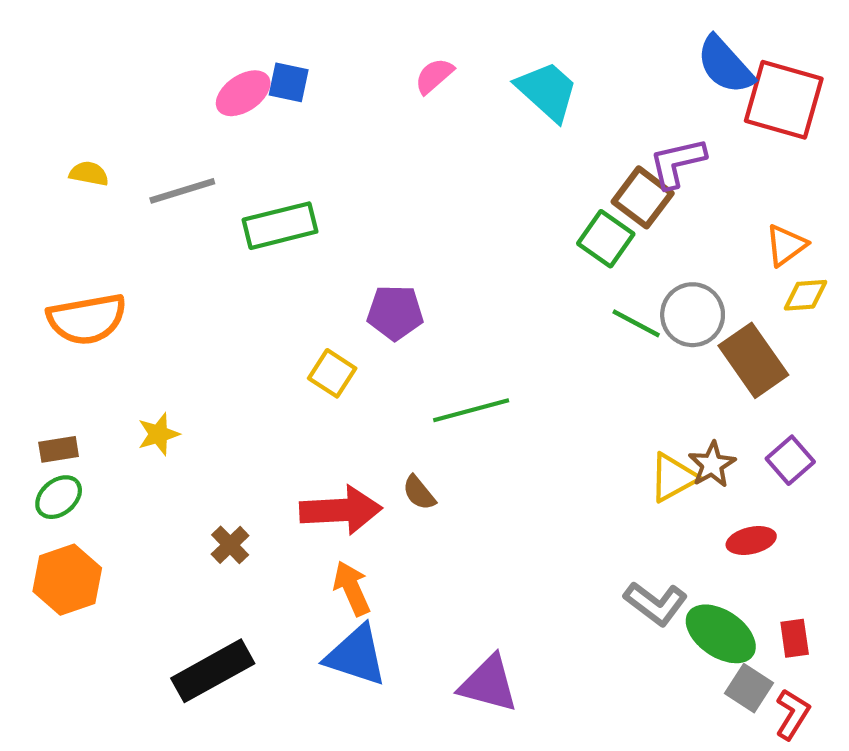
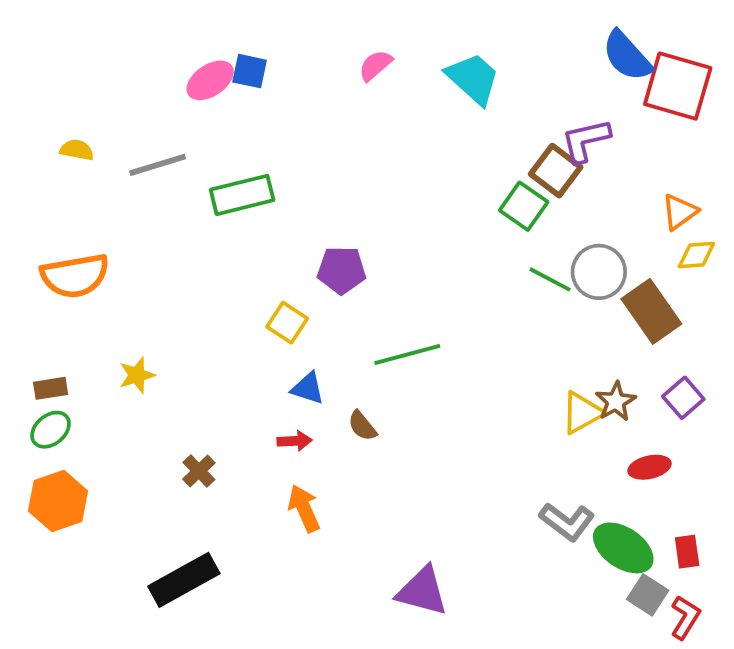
red arrow: (341, 510) -> (295, 441), size x0.5
blue triangle: (356, 656) -> (308, 388), moved, size x0.6

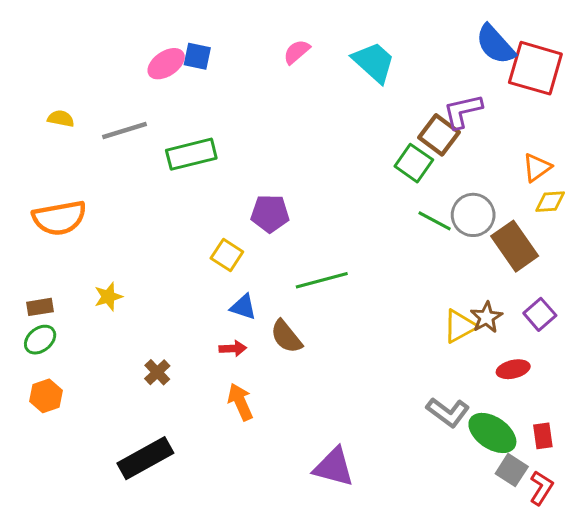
brown semicircle: (362, 426) -> (286, 337), size x1.4
orange hexagon: (58, 501) -> (46, 396), size x0.7

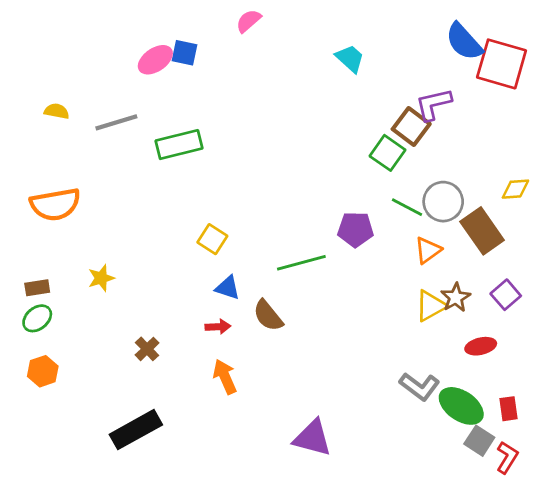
pink semicircle: (297, 52) -> (249, 21), moved
cyan trapezoid: (374, 62) -> (350, 58), size x0.7
orange triangle: (537, 168) -> (428, 250), moved
purple pentagon: (270, 213) -> (356, 229), moved

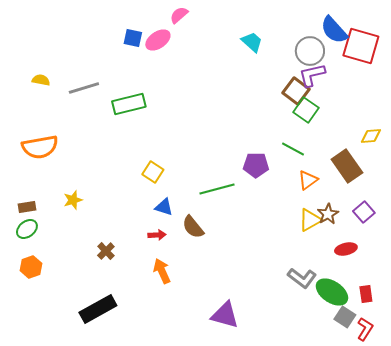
pink ellipse: (155, 60) -> (158, 40), moved
green square: (388, 153) -> (306, 110), moved
gray circle: (443, 202) -> (310, 51), moved

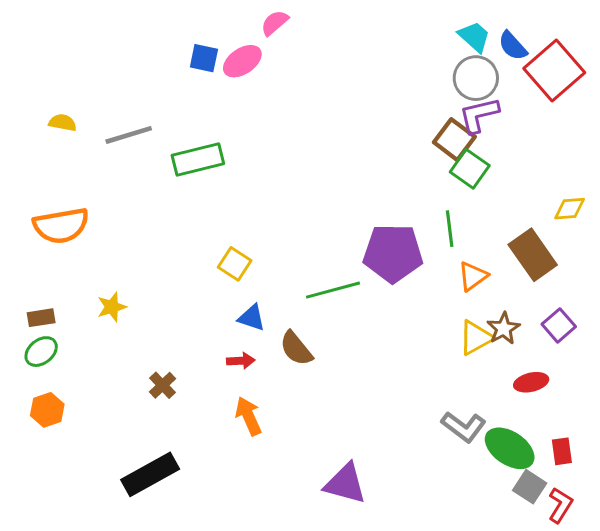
blue semicircle: (334, 30) -> (513, 46), size x0.7
cyan trapezoid: (252, 42) -> (474, 37), moved
red square: (361, 46) -> (554, 70), turned 33
green line: (293, 149) -> (450, 229), turned 55
purple pentagon: (256, 165) -> (393, 253), size x1.5

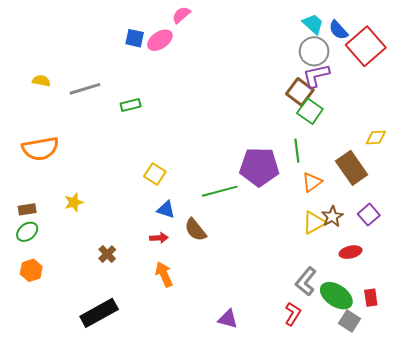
green rectangle: (198, 160) -> (131, 105), size x0.6
gray L-shape: (464, 427) -> (306, 281), turned 92
purple triangle: (345, 484) -> (228, 319), size x0.7
red L-shape: (560, 505) -> (293, 314), moved

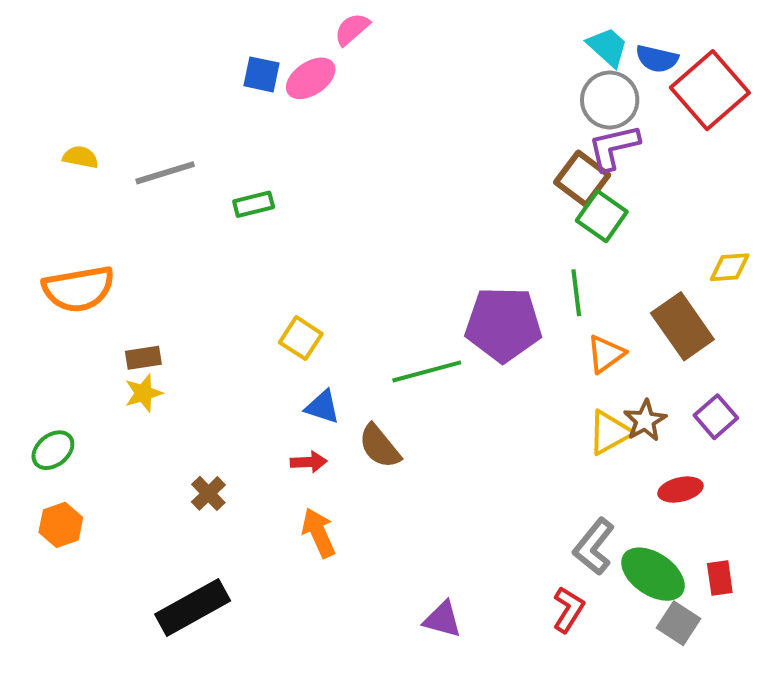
blue semicircle: (338, 30) -> (657, 59), turned -35
brown rectangle: (27, 209) -> (143, 358), moved

